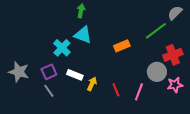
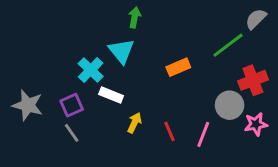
green arrow: (81, 11) -> (134, 17), moved
cyan triangle: (83, 35) -> (121, 51), turned 30
white rectangle: (75, 75) -> (111, 95), moved

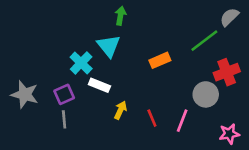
pink star: (256, 124) -> (229, 134), moved
gray line: (72, 133) -> (64, 119), turned 30

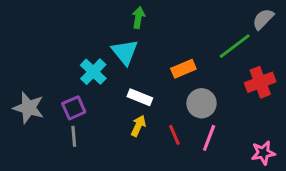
white rectangle: (99, 85) -> (140, 97), moved
gray circle: (206, 94) -> (202, 103), moved

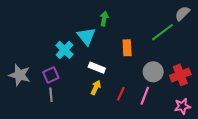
green arrow: (138, 18) -> (104, 19), moved
orange rectangle: (183, 69) -> (127, 48), turned -70
red cross: (260, 82) -> (180, 75), moved
gray circle: (202, 103) -> (153, 72), moved
red line: (174, 135) -> (121, 94), turned 48

